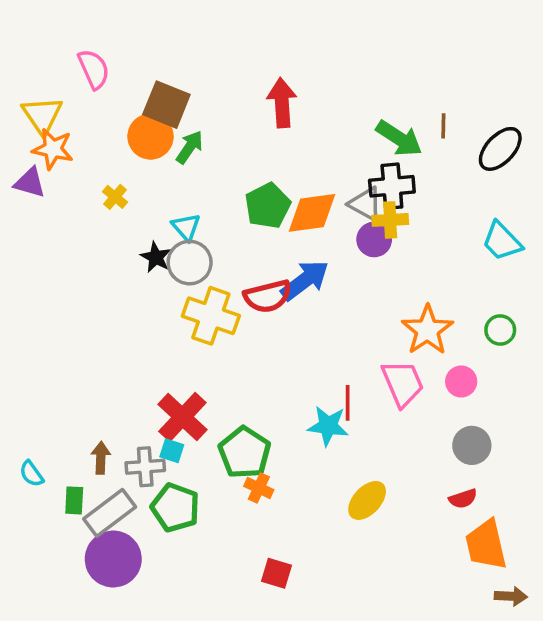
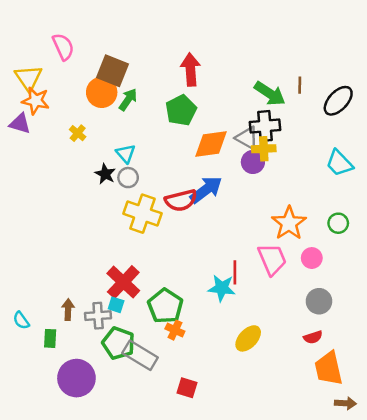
green pentagon: (268, 206) -> (181, 110), moved
gray circle: (190, 263) -> (128, 178), size x0.7
gray rectangle: (110, 513) -> (140, 355), moved, turned 68

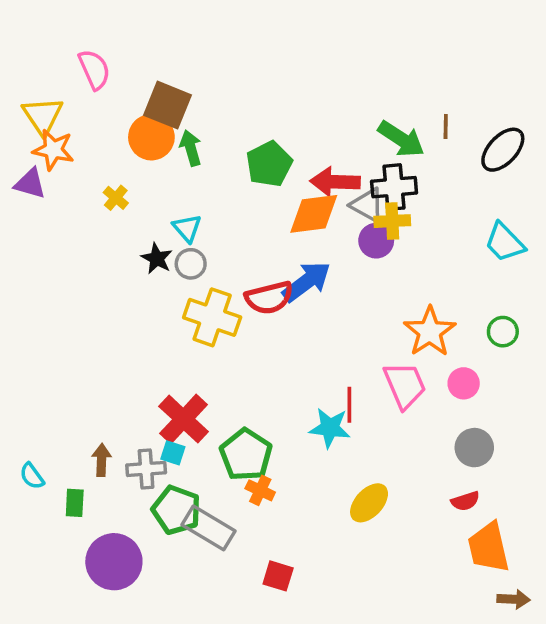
red arrow: (191, 70) -> (335, 182), moved, turned -84
green arrow: (128, 100) -> (191, 148), turned -50

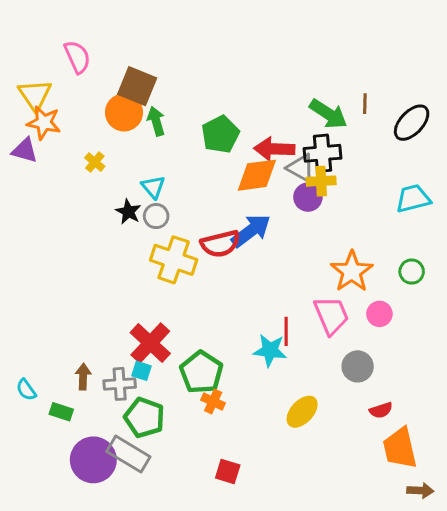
cyan trapezoid: (505, 242) -> (413, 199), turned 120
gray circle: (474, 448) -> (358, 366), moved
green rectangle: (75, 503) -> (61, 412), turned -75
gray rectangle: (208, 528) -> (128, 454), moved

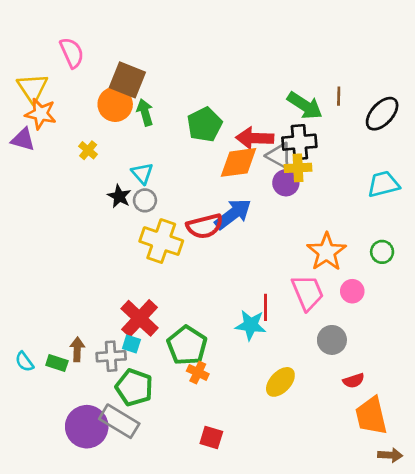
green rectangle: (61, 412) -> (57, 363), moved

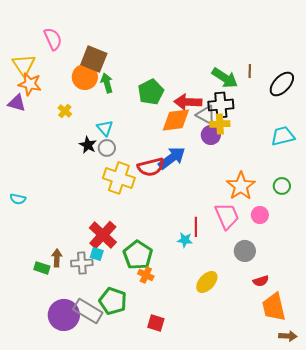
cyan star: (251, 325) -> (185, 240), size x0.7
cyan semicircle: (24, 362) -> (18, 199), moved, turned -42
green pentagon: (134, 387) -> (113, 301), moved

